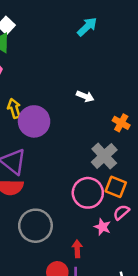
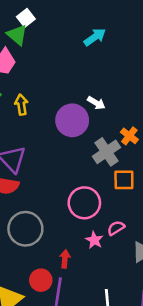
cyan arrow: (87, 27) -> (95, 37), moved
purple circle: (34, 121) -> (72, 120), moved
gray cross: (104, 156) -> (106, 152), moved
orange square: (116, 187) -> (124, 180), moved, turned -30

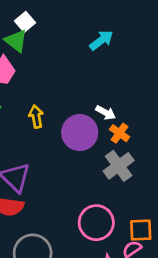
yellow arrow: (21, 105) -> (36, 117), moved
orange cross: (129, 136) -> (120, 133), moved
orange square: (124, 180) -> (141, 230), moved

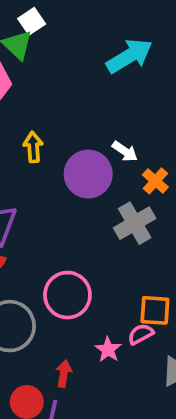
cyan arrow: (101, 40) -> (129, 56), size x1.4
orange cross: (120, 133) -> (155, 181), moved
pink circle: (96, 223) -> (67, 295), moved

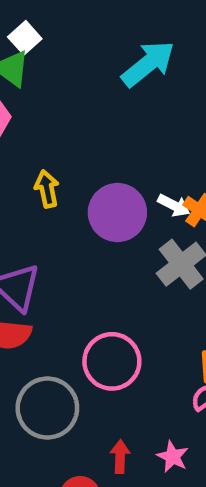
white arrow: (125, 151) -> (174, 205), moved
pink star: (108, 349) -> (173, 457), moved

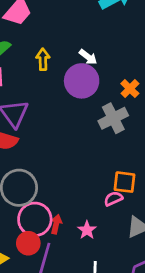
white arrow: (174, 205) -> (88, 57), moved
pink circle: (112, 361) -> (35, 219), moved

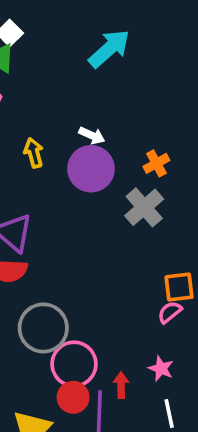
orange cross: (130, 89) -> (156, 163), turned 30
red arrow: (56, 224) -> (121, 385), moved
pink star: (87, 230) -> (161, 369), moved

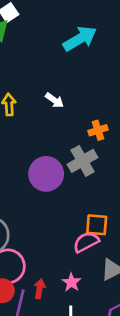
purple circle: (91, 169) -> (46, 174), moved
pink semicircle: (170, 312) -> (86, 242), size x1.4

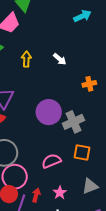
cyan arrow: (80, 39) -> (82, 16), size x0.7
gray cross: (83, 161) -> (73, 122), moved
pink semicircle: (86, 242) -> (51, 161), moved

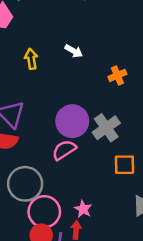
pink semicircle: (51, 161) -> (64, 150), moved
pink star: (60, 193) -> (83, 209), moved

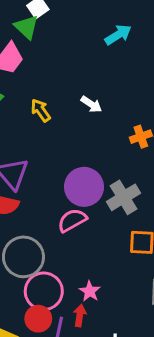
yellow arrow: (31, 59) -> (41, 110), turned -30

